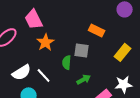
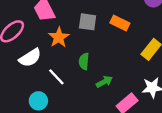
gray square: (82, 50) -> (88, 22), moved
white semicircle: (22, 72) -> (30, 58), moved

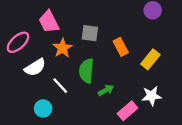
orange rectangle: (120, 23) -> (121, 47), moved, turned 36
green semicircle: (84, 61) -> (86, 71), size x1.5

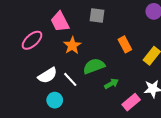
gray square: (90, 33) -> (97, 15), moved
white semicircle: (35, 67) -> (47, 75), moved
green semicircle: (86, 71) -> (94, 66), turned 65

